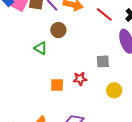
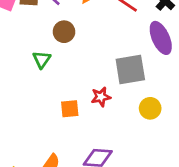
green triangle: (41, 48) -> (42, 60), turned 40
gray square: (103, 61) -> (130, 70), size x1.6

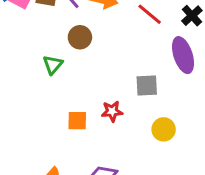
gray square: (130, 70) -> (147, 85), size x0.7

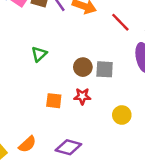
brown circle: (80, 37) -> (83, 67), moved
gray square: (147, 85) -> (105, 69), moved

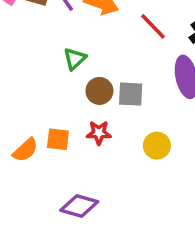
green triangle: (39, 54) -> (75, 59), moved
yellow circle: (122, 115) -> (157, 146), moved
orange semicircle: (27, 144) -> (25, 150), moved

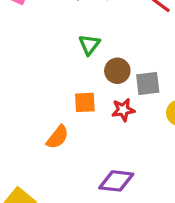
gray square: (131, 94) -> (148, 84), moved
orange square: (58, 139) -> (85, 102), moved

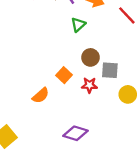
green triangle: (89, 45) -> (78, 25), moved
orange square: (85, 102) -> (64, 75), turned 35

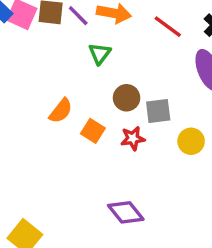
orange semicircle: (41, 95) -> (61, 111), moved
purple diamond: (76, 133) -> (126, 212), turned 45

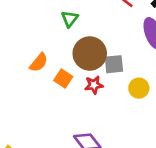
brown circle: (127, 98) -> (90, 53), size x1.6

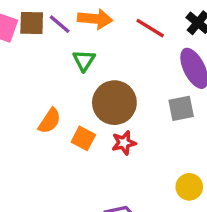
gray square: (114, 64) -> (181, 108), moved
yellow circle: (139, 88) -> (189, 187), moved

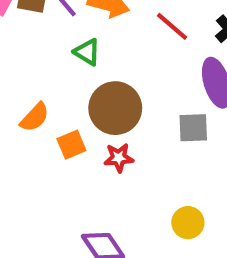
green triangle: (84, 60) -> (87, 52), turned -40
orange square: (83, 138) -> (71, 145), turned 30

